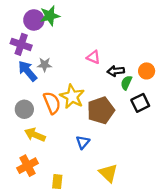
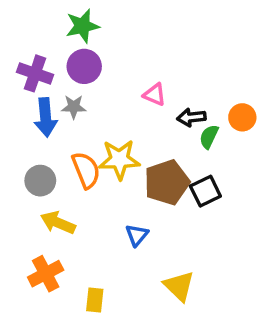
purple circle: (34, 20) -> (84, 66), moved
blue arrow: (28, 71) -> (46, 117), turned -145
yellow star: (72, 96) -> (119, 160), turned -30
black square: (140, 103) -> (205, 191), moved

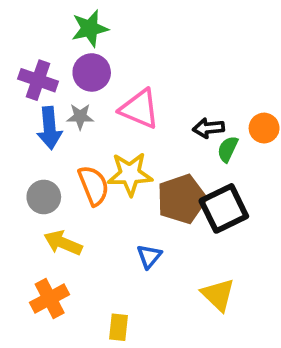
pink triangle: (154, 95) -> (140, 109), moved, size x1.6
black square: (205, 191) -> (224, 208), size x1.4
yellow triangle: (179, 286) -> (218, 295), moved
yellow rectangle: (95, 300) -> (118, 327), moved

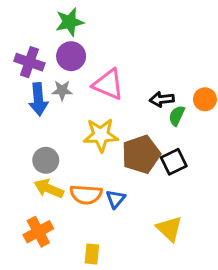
orange semicircle: (94, 185) -> (86, 194), moved, turned 116
gray circle: (44, 197) -> (46, 160), moved
black square: (224, 208) -> (174, 162), size x0.7

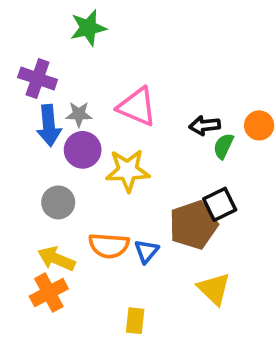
purple circle: (71, 56) -> (83, 150), moved
brown pentagon: (141, 154) -> (193, 225), moved
yellow arrow: (49, 189) -> (56, 259), moved
yellow rectangle: (92, 254) -> (135, 321), moved

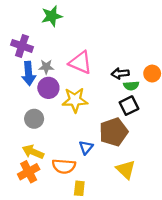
green semicircle: (223, 146) -> (131, 86), turned -120
black square: (220, 204) -> (129, 106), moved
orange semicircle: (109, 246) -> (64, 166), moved

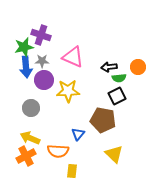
green star: (52, 16) -> (24, 47), moved
purple cross: (22, 46) -> (41, 35), moved
brown pentagon: (114, 132) -> (103, 120), turned 30

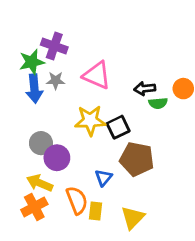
purple circle: (44, 80) -> (57, 158), moved
black square: (117, 96) -> (118, 127), moved
orange semicircle: (58, 151) -> (77, 200), turned -115
yellow triangle: (114, 154) -> (133, 218), moved, turned 30
yellow rectangle: (72, 171) -> (96, 211), moved

